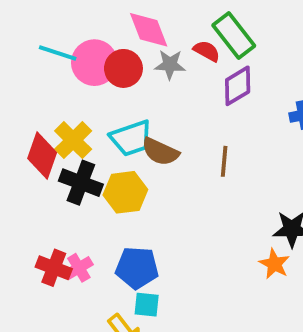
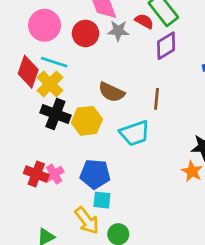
cyan line: (58, 53) -> (54, 62), moved
pink circle: (94, 63) -> (45, 25), moved
cyan trapezoid: (131, 138) -> (135, 133), moved
red diamond: (42, 156) -> (28, 72), moved

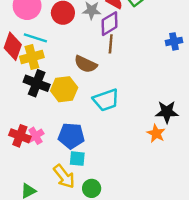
purple diamond: (166, 46) -> (110, 24), moved
yellow cross: (50, 84) -> (32, 57), turned 30
brown line: (157, 99) -> (111, 44), moved

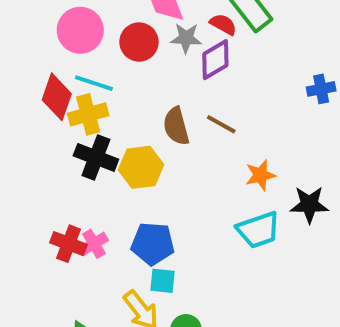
brown line: (111, 44) -> (221, 124), moved, turned -66
brown semicircle: (86, 64) -> (176, 126), turned 50
cyan trapezoid: (106, 100) -> (258, 230), moved
orange star: (156, 133) -> (260, 175), moved, turned 30

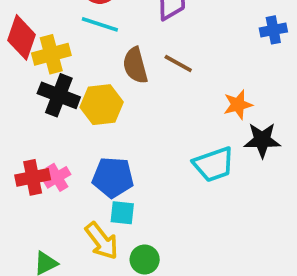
cyan line: (94, 83) -> (100, 24), moved
orange star: (260, 175) -> (238, 105), moved
red cross: (69, 244) -> (33, 177), turned -32

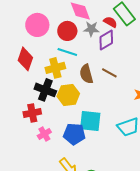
yellow cross: (51, 54) -> (55, 68), moved
red cross: (33, 177) -> (32, 113), moved
cyan square: (122, 213) -> (90, 121), moved, size x1.6

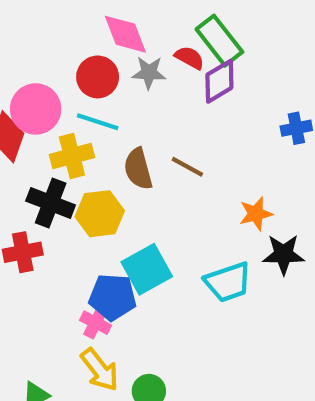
pink circle: (37, 25) -> (36, 109), moved
purple diamond: (106, 40) -> (219, 81), moved
cyan square: (90, 121) -> (147, 269), turned -35
pink cross: (44, 134) -> (95, 323), moved, turned -32

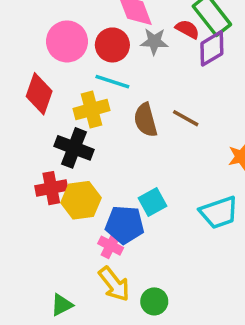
pink circle: (36, 109) -> (67, 41), moved
yellow hexagon: (100, 214) -> (81, 200), moved
cyan square: (147, 269) -> (153, 202), size x0.7

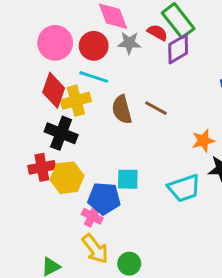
red diamond: (39, 94) -> (54, 90), moved
cyan square: (153, 202) -> (128, 179), turned 30

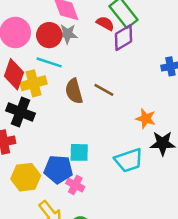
gray star: (129, 43) -> (67, 34), moved
orange star: (203, 141) -> (146, 119), turned 30
yellow hexagon: (67, 178) -> (26, 177), moved
pink cross: (92, 216) -> (75, 185), moved

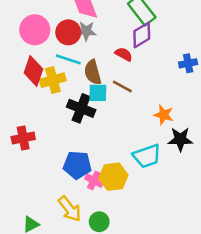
red semicircle: (105, 23) -> (124, 54), moved
brown semicircle: (74, 91) -> (93, 72), moved
black cross: (21, 112) -> (81, 108), moved
cyan square: (79, 152) -> (98, 93), moved
yellow hexagon: (26, 177) -> (113, 177), moved

